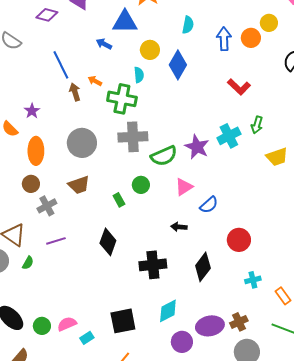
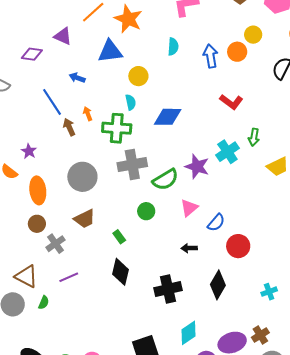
blue arrow: (104, 44) -> (77, 78), moved
blue diamond: (178, 65) -> (168, 117), moved, turned 68
orange arrow: (95, 81) -> (88, 114), turned 48
green rectangle: (119, 200) -> (119, 237), moved
red circle: (239, 240) -> (238, 246), moved

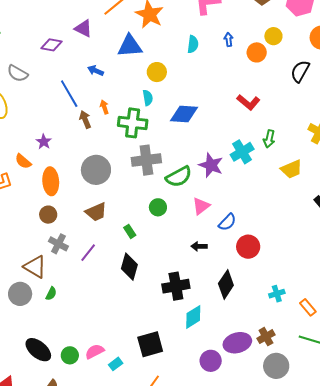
blue arrow: (211, 56) -> (229, 40), moved, size x0.6
gray cross: (56, 244) -> (58, 244), moved, turned -30
purple line: (69, 277) -> (88, 253), moved, turned -30
cyan diamond: (189, 333) -> (193, 317), moved

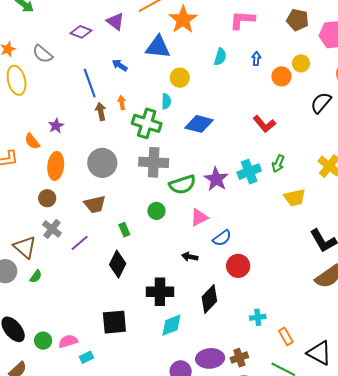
black square: (150, 344) -> (114, 322), moved

